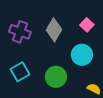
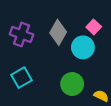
cyan circle: (82, 55) -> (83, 47), moved
green circle: (56, 77) -> (72, 84), moved

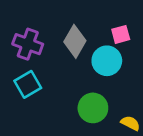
pink square: (94, 27) -> (121, 34), turned 32
cyan square: (22, 78) -> (28, 84), moved

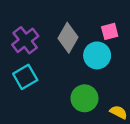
purple cross: (28, 44) -> (25, 40), turned 32

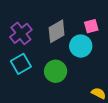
gray diamond: (68, 38) -> (57, 31), turned 30
green circle: (84, 98) -> (56, 71), moved

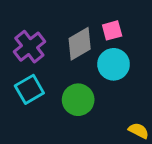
pink square: (91, 26) -> (112, 30), moved

